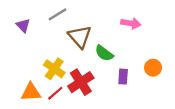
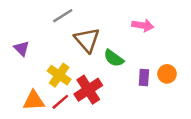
purple triangle: (23, 25) -> (22, 48), moved
purple rectangle: (123, 77) -> (144, 78), moved

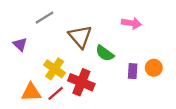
gray line: (63, 16) -> (45, 18), moved
red cross: (88, 90) -> (81, 82), turned -35

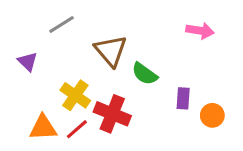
pink arrow: (131, 23) -> (200, 31), moved
orange circle: (154, 68) -> (212, 115), moved

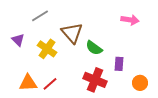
yellow cross: (75, 95) -> (47, 49), moved
red cross: (112, 114) -> (95, 80), moved
orange circle: (212, 115) -> (140, 83), moved

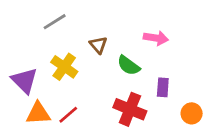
pink arrow: (130, 20) -> (156, 38), moved
brown triangle: (72, 33) -> (98, 45), size x0.6
purple triangle: (18, 40) -> (24, 81), moved, size x1.5

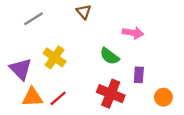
gray line: (55, 22) -> (33, 19), moved
brown triangle: (98, 45) -> (84, 12), moved

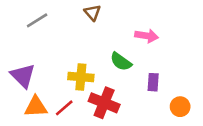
yellow cross: (55, 57) -> (81, 77), moved, turned -30
red cross: (111, 94) -> (104, 103), moved

